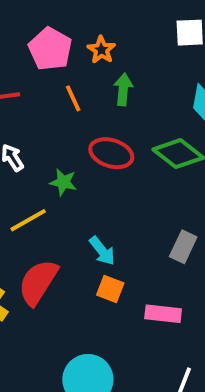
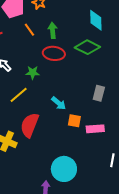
green arrow: (123, 89) -> (53, 30), moved
orange square: (110, 289) -> (74, 121), moved

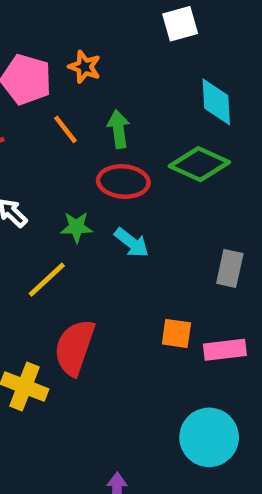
cyan arrow: (59, 103) -> (132, 243), moved
cyan circle: (64, 169) -> (209, 437), moved

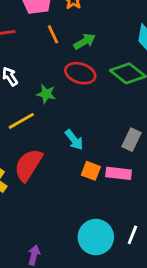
green arrow: (118, 129) -> (85, 41), turned 55
cyan arrow: (132, 243) -> (74, 140), moved
pink rectangle: (225, 350) -> (119, 173), moved

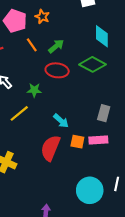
red semicircle: (28, 165) -> (50, 148), moved

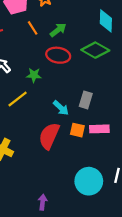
gray rectangle: (104, 113) -> (86, 100), moved

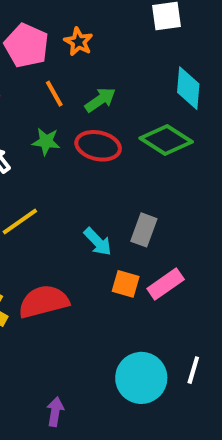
green star: (34, 75) -> (46, 142), moved
pink rectangle: (99, 129) -> (166, 284), turned -36
red semicircle: (49, 136) -> (44, 302), moved, turned 48

